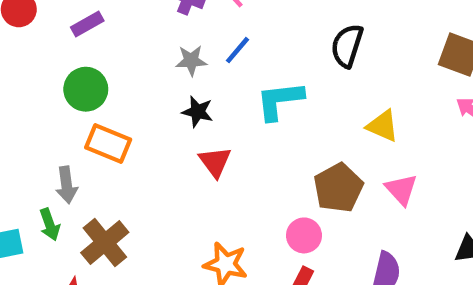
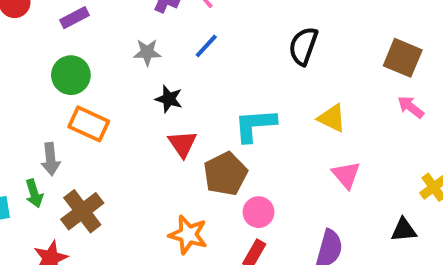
gray star: (191, 61) -> (147, 52), moved
cyan L-shape: (280, 101) -> (255, 125), moved
brown pentagon: (338, 188) -> (225, 174), moved

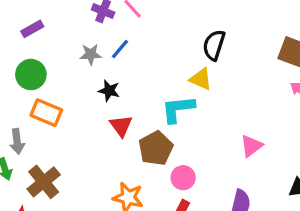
blue line: (206, 46) -> (120, 49), moved
yellow triangle: (332, 118) -> (201, 79), moved
pink triangle: (346, 175) -> (251, 146), turned 35

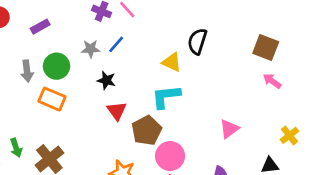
green circle: (31, 75) -> (57, 66), moved
yellow triangle: (201, 79) -> (172, 62), moved
gray arrow: (17, 141) -> (27, 71), moved
pink circle: (183, 178) -> (170, 156), size x1.4

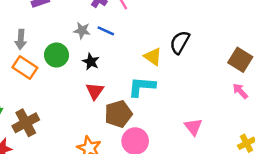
blue line: (116, 44) -> (106, 31), turned 63
green circle: (57, 66) -> (56, 55), moved
orange rectangle: (52, 99) -> (25, 67), moved
pink triangle: (229, 129) -> (193, 127), turned -42

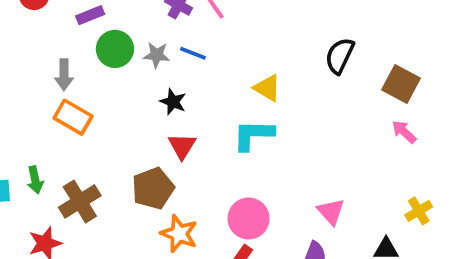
black semicircle: (180, 42) -> (340, 56), moved
green circle: (56, 55) -> (115, 49), moved
brown pentagon: (118, 114) -> (153, 188), moved
pink triangle: (193, 127) -> (331, 212), moved

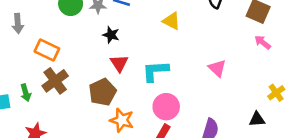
gray arrow: (64, 75) -> (18, 23), moved
cyan L-shape: (253, 135) -> (155, 71), moved
brown cross: (80, 201) -> (55, 81), moved
pink triangle: (331, 212) -> (217, 68), moved

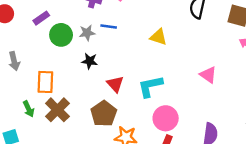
black star: (111, 35) -> (90, 61), moved
orange rectangle: (47, 50) -> (45, 82), turned 75
green arrow: (26, 93) -> (29, 109), moved

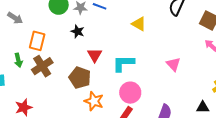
gray arrow: (14, 61) -> (15, 18), turned -56
brown pentagon: (104, 114) -> (80, 78), turned -30

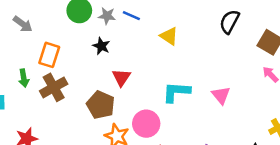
yellow triangle: (139, 24) -> (169, 36), moved
cyan L-shape: (123, 63) -> (176, 92), moved
pink circle: (130, 93) -> (146, 124), moved

